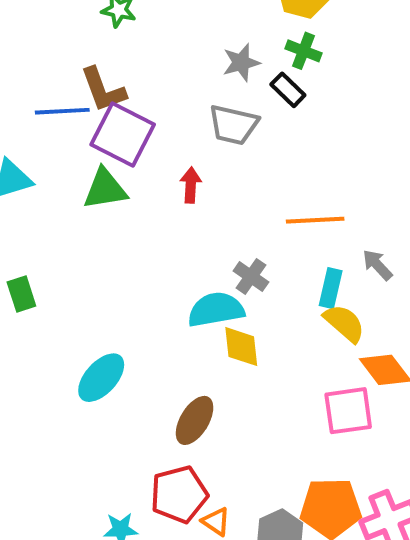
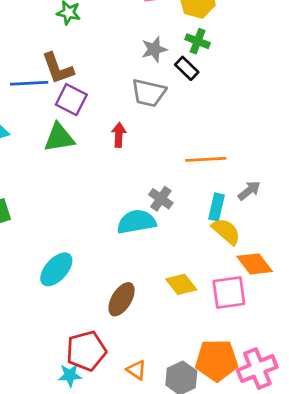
purple square: (123, 135) -> (71, 100), size x0.7
gray arrow: (377, 265) -> (249, 191), turned 95
yellow diamond: (241, 347) -> (181, 284), moved, turned -32
red pentagon: (179, 494) -> (86, 351), moved

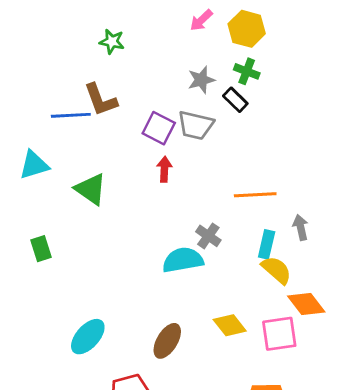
purple square: (71, 100) -> (159, 128), moved
green triangle: (59, 138) -> (91, 189), moved, turned 44
gray arrow: (249, 191) -> (301, 227), turned -65
cyan ellipse: (56, 269) -> (88, 337), moved

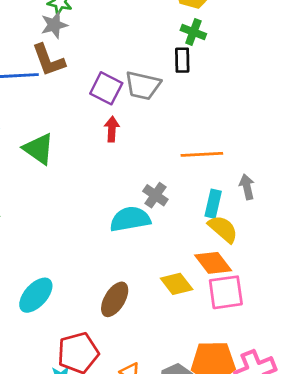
gray star: (201, 80) -> (54, 25), moved
black rectangle: (235, 100) -> (182, 60), turned 45
orange diamond: (306, 304) -> (213, 263), moved

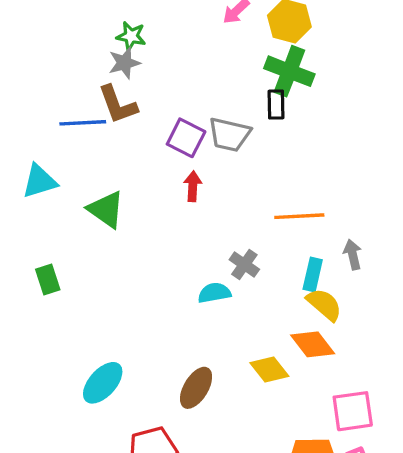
green cross: (193, 32) -> (289, 71), size x1.6
cyan semicircle: (130, 219) -> (214, 293), size x0.7
pink square: (226, 292) -> (353, 411), moved

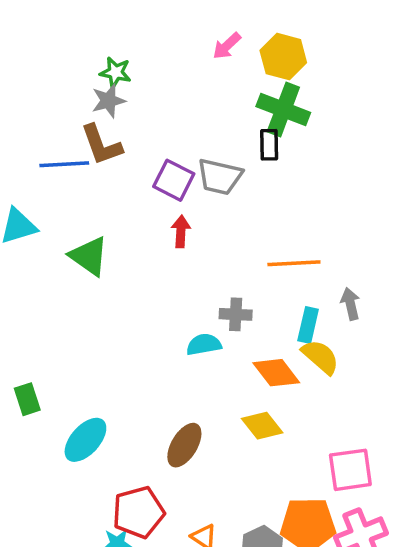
gray cross: (244, 264) -> (236, 314), turned -32
green rectangle: (48, 279) -> (27, 399), moved
orange diamond: (313, 344) -> (276, 373), moved

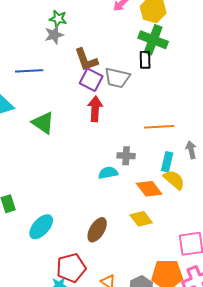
brown L-shape: (101, 145) -> (86, 60), moved
red arrow: (181, 231) -> (95, 109), size x1.4

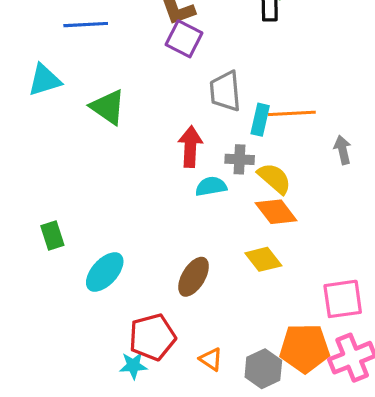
gray trapezoid: (117, 78) -> (225, 91), moved, turned 72
red arrow: (95, 109) -> (190, 147), moved
cyan rectangle: (167, 162) -> (260, 120), moved
yellow semicircle: (174, 180) -> (274, 178), moved

